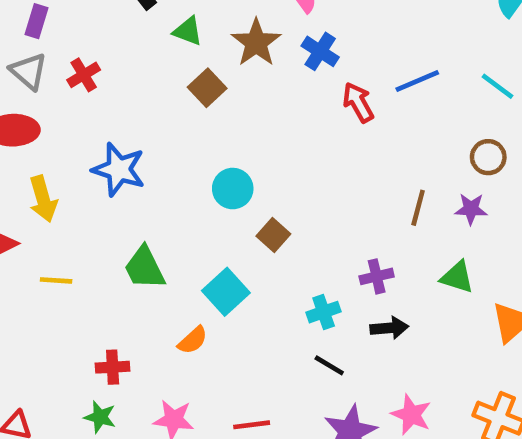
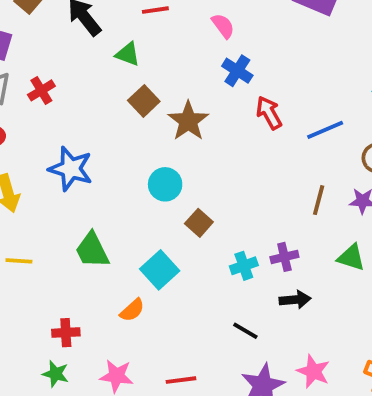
brown star: (256, 43) -> (188, 121), moved
blue line: (417, 81) -> (325, 130), moved
cyan cross: (324, 312) -> (244, 266), moved

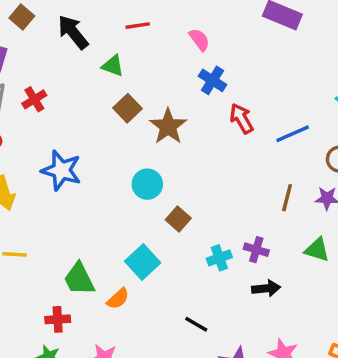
green trapezoid: (92, 250) -> (79, 279), moved
purple cross: (284, 257) -> (256, 250), turned 30
black line: (245, 331) -> (196, 324), moved

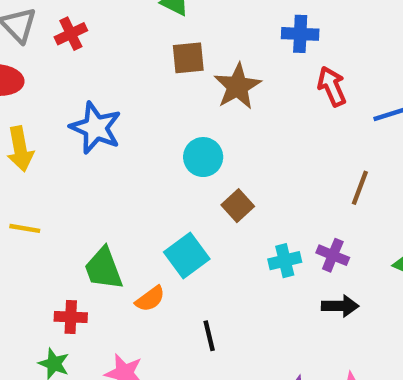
blue cross: (212, 80) -> (300, 34), turned -36
brown square: (128, 108) -> (188, 58), turned 32
brown line: (287, 198) -> (360, 188), moved
black line: (196, 324) -> (209, 336), moved, turned 40

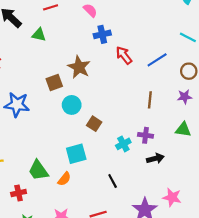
brown square: (188, 58) -> (54, 83), moved
cyan square: (187, 255) -> (76, 154), turned 36
red cross: (71, 317) -> (19, 193), moved
black line: (209, 336) -> (113, 181), moved

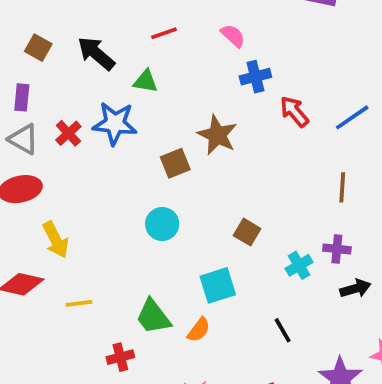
blue star: (17, 105) -> (115, 123), moved
cyan circle: (72, 105) -> (162, 224), moved

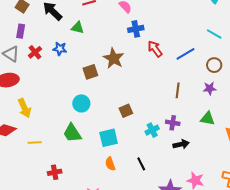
purple rectangle: (22, 97) -> (21, 31), moved
blue star: (115, 123) -> (60, 49), size x0.6
brown square: (247, 232) -> (126, 111), turned 32
green trapezoid: (153, 317) -> (72, 133), moved
orange semicircle: (199, 330) -> (110, 164), moved, turned 120

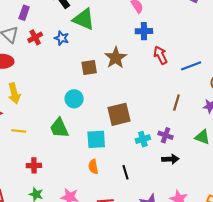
green triangle: (78, 28) -> (84, 19), size x1.6
brown square: (126, 111) -> (119, 114), size x1.6

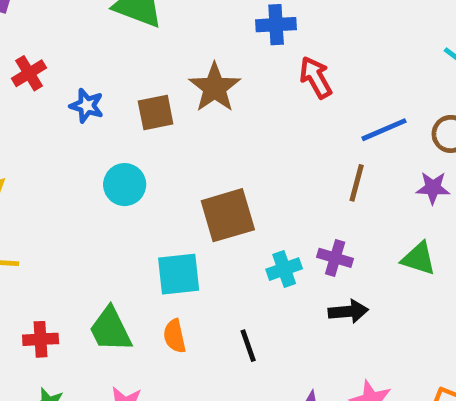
red cross: (35, 37) -> (29, 73), moved
blue star: (62, 38) -> (87, 106), moved
blue line: (191, 66) -> (384, 130), moved
green trapezoid: (59, 128) -> (110, 330), moved

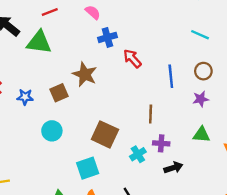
blue line: (384, 130) -> (171, 76), turned -60
brown line: (357, 183) -> (151, 114), moved
brown square: (228, 215) -> (105, 134), turned -36

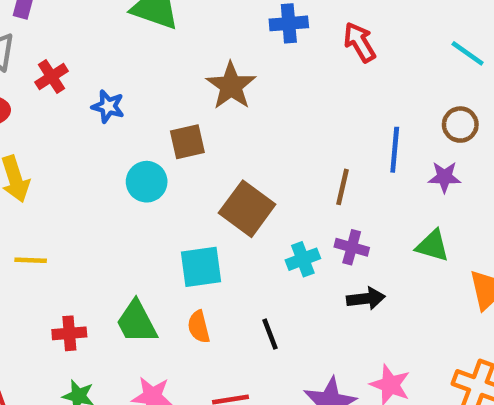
red arrow: (132, 59) -> (360, 42), moved
blue line: (171, 76) -> (395, 150), moved
brown square: (59, 93) -> (187, 142), moved

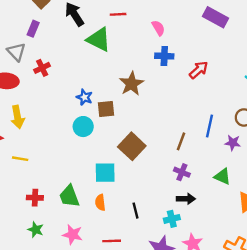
red arrow: (360, 42) -> (199, 70), turned 72
blue star: (108, 106) -> (84, 97), moved
cyan cross: (303, 259) -> (172, 219), moved

